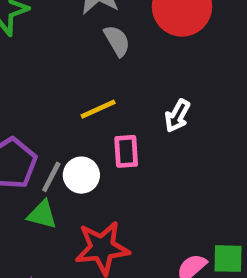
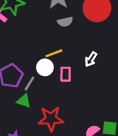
gray semicircle: (117, 41) -> (65, 22), turned 104
white circle: (81, 175) -> (45, 67), moved

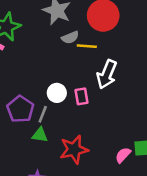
yellow line: (54, 53) -> (87, 46), moved, turned 35
white arrow: (91, 59) -> (107, 74), size x1.6

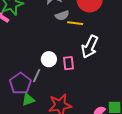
purple pentagon: (20, 109) -> (20, 83), moved
green triangle: (40, 135) -> (28, 100), moved, turned -32

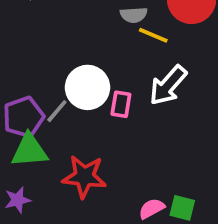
white circle: (49, 59) -> (88, 87), size x1.5
green triangle: (28, 100) -> (30, 150), size x1.5

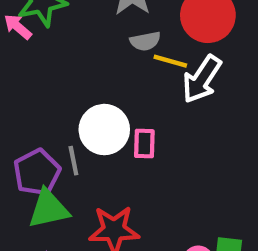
white arrow: (168, 85) -> (202, 79), moved
gray line: (57, 111) -> (73, 161), turned -44

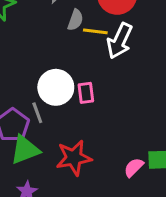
gray semicircle: (145, 41) -> (75, 20), turned -50

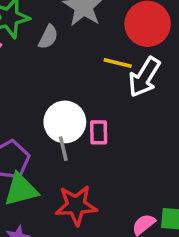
gray semicircle: (75, 20) -> (48, 37), moved
gray line: (37, 113) -> (63, 149), moved

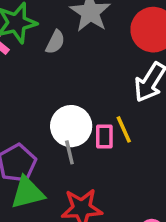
yellow line: (118, 63) -> (124, 129), moved, turned 52

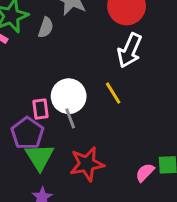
pink rectangle: (104, 137) -> (40, 109), moved
green triangle: (27, 193) -> (40, 157), turned -40

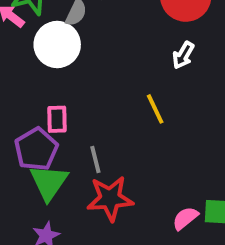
white arrow: (130, 50) -> (183, 55), size x0.6
white circle: (69, 96) -> (57, 44), moved
gray line: (70, 118) -> (95, 160), moved

